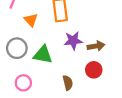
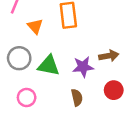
purple star: (73, 41) -> (83, 67), moved
red circle: (94, 70) -> (114, 90), moved

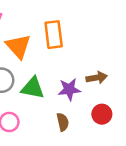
orange triangle: (35, 26) -> (18, 46), size x1.5

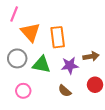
orange rectangle: (54, 35) -> (58, 37), moved
brown semicircle: (63, 122) -> (65, 91), turned 144

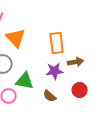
orange rectangle: (58, 37) -> (57, 43), moved
green triangle: (41, 65) -> (25, 81), moved

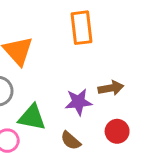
orange rectangle: (57, 43) -> (81, 28), moved

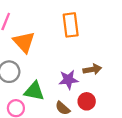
red circle: (117, 131) -> (87, 101), moved

